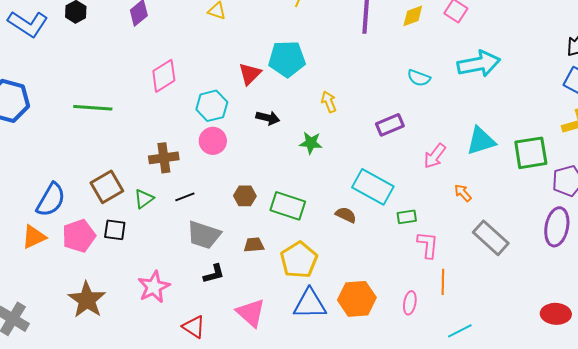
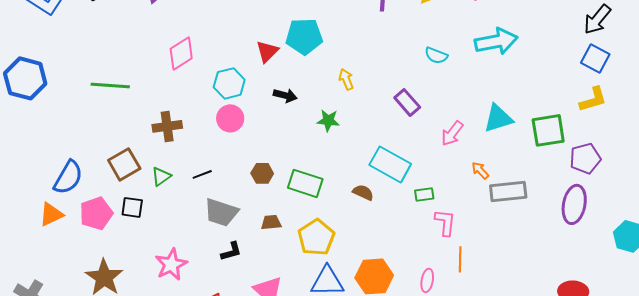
purple rectangle: (390, 125) -> (407, 102), turned 72
brown cross: (164, 158) -> (167, 126), moved
gray rectangle: (491, 238) -> (508, 191), moved, turned -48

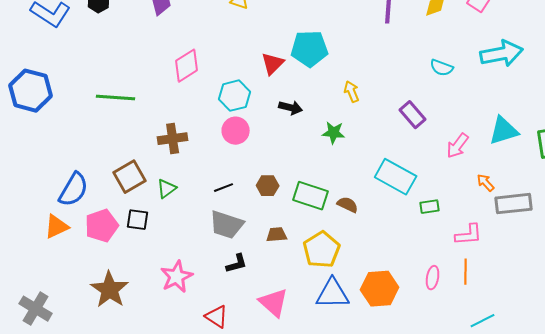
black line: (202, 174) -> (224, 188), moved
brown semicircle: (363, 192) -> (348, 205), moved
pink L-shape: (445, 222) -> (469, 235), moved, turned 80
pink ellipse: (427, 280) -> (433, 278), moved

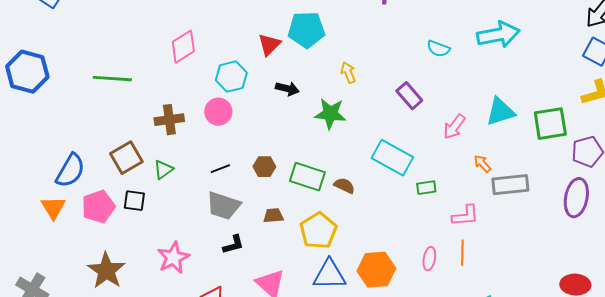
pink circle: (236, 131) -> (218, 112), moved
green star: (334, 133) -> (330, 114), size x1.4
orange triangle: (57, 227) -> (53, 208), turned -36

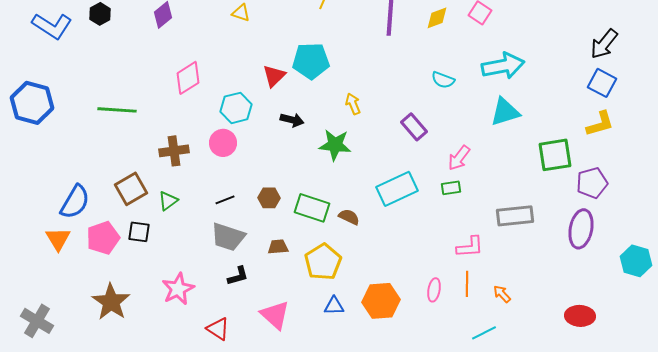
cyan triangle: (500, 112) -> (505, 112), moved
cyan rectangle: (392, 158) -> (397, 189), turned -54
orange arrow: (482, 164) -> (502, 294), moved
green rectangle: (426, 188) -> (451, 188), moved
blue triangle: (329, 275) -> (334, 306), size x0.6

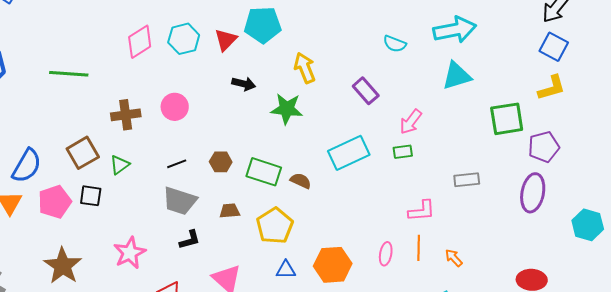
yellow arrow: (353, 104) -> (305, 68), size x1.4
cyan hexagon: (236, 108) -> (184, 39), moved
gray rectangle: (515, 216) -> (467, 180), size x0.7

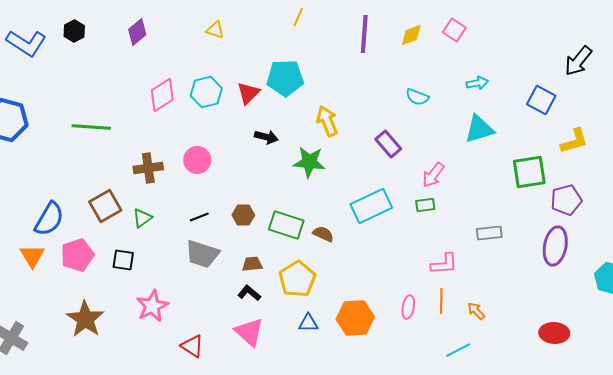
cyan arrow: (455, 30) -> (477, 83), size x0.5
blue square: (554, 47) -> (541, 100), moved
black square: (91, 196) -> (123, 260), moved
black L-shape: (190, 240) -> (249, 293), moved, turned -125

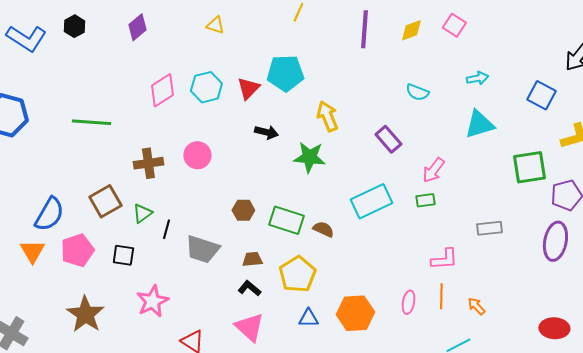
black line: (199, 217) -> (166, 229), moved, turned -54

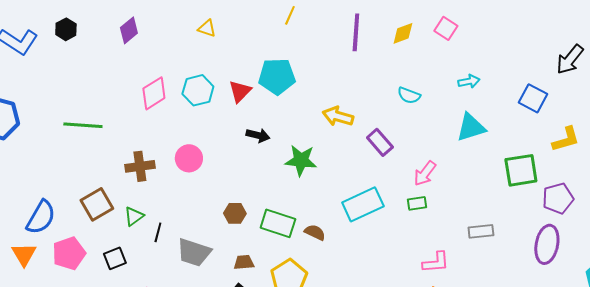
yellow arrow: (327, 116) -> (338, 116), moved, turned -52
black square: (123, 255) -> (115, 258), turned -30

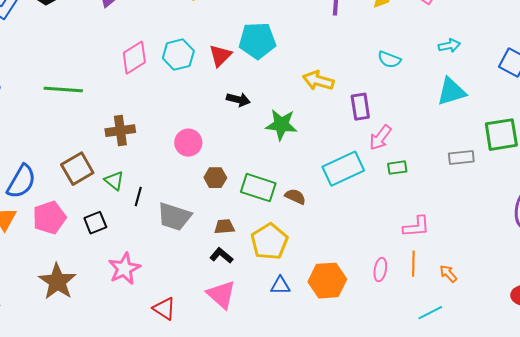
purple rectangle: (380, 142) -> (360, 107), turned 32
pink circle: (189, 158) -> (188, 143), moved
pink arrow: (425, 173) -> (380, 138), moved
green triangle: (134, 216) -> (114, 181), turned -45
gray rectangle: (481, 231) -> (461, 158), moved

